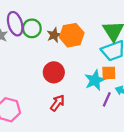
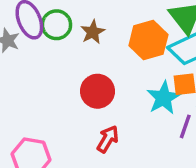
orange hexagon: (72, 35) -> (148, 40), moved

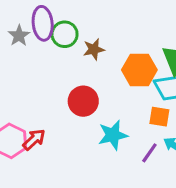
cyan star: (164, 98) -> (113, 135), moved
red arrow: (108, 139) -> (34, 139), moved

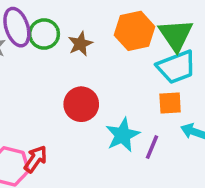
orange hexagon: (139, 70) -> (135, 31), moved
purple line: (149, 153) -> (152, 147), moved

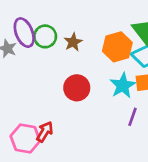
orange hexagon: (135, 31) -> (117, 47), moved
cyan star: (123, 135) -> (123, 86), moved

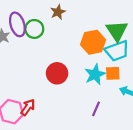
brown star: (73, 42) -> (58, 12), moved
purple line: (132, 117) -> (96, 109), moved

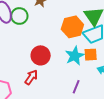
red arrow: (28, 107) -> (31, 77), moved

